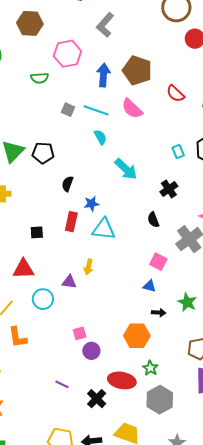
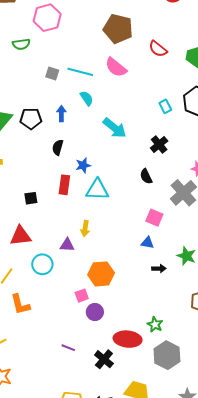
blue arrow: (103, 75) -> (61, 114), moved, size x0.7
orange hexagon: (137, 336) -> (101, 274), moved

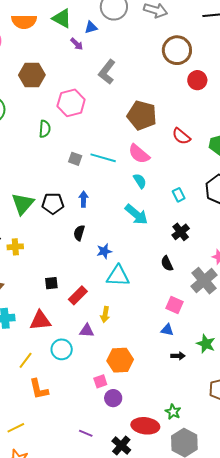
green semicircle: (21, 44) -> (45, 129), turned -78
cyan semicircle: (87, 98) -> (140, 181), moved
cyan rectangle: (165, 106) -> (179, 195), moved
red rectangle: (64, 185) -> (78, 295), moved, turned 36

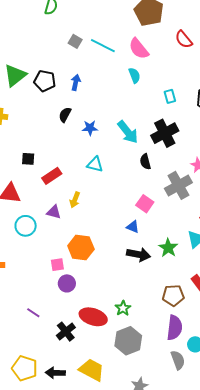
cyan arrow: (136, 215) -> (128, 132), moved
black cross: (181, 232) -> (165, 133), size x1.5
blue star: (104, 251) -> (90, 128), moved
cyan triangle: (118, 276) -> (95, 164), size x0.7
black arrow: (178, 356) -> (139, 254), size x1.6

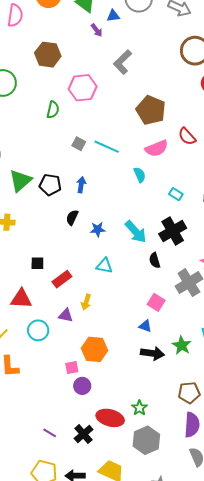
pink semicircle: (139, 49) -> (157, 148), moved, turned -70
cyan rectangle: (170, 96) -> (176, 194), turned -40
purple line: (33, 313) -> (50, 433), moved

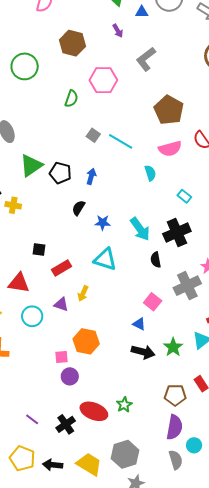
purple arrow: (97, 30) -> (118, 31), moved
cyan triangle: (104, 266) -> (105, 259), size x1.4
gray hexagon: (146, 440) -> (125, 454), moved

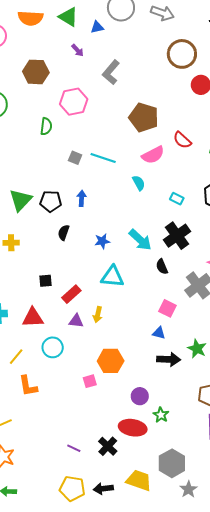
black semicircle: (78, 208) -> (64, 233), moved
purple triangle: (61, 304) -> (76, 321), moved
purple circle: (70, 376) -> (140, 396), moved

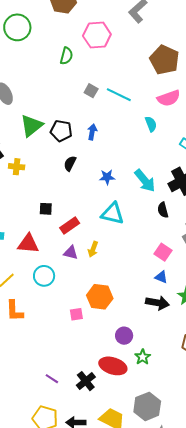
blue triangle: (159, 333) -> (161, 277), moved

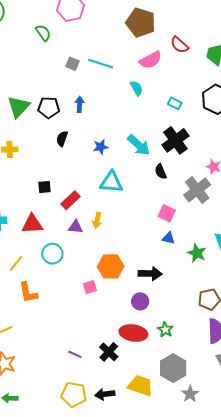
green semicircle: (66, 56) -> (43, 33), turned -42
black arrow: (157, 303) -> (150, 274), moved
green star: (143, 357) -> (165, 330), moved

